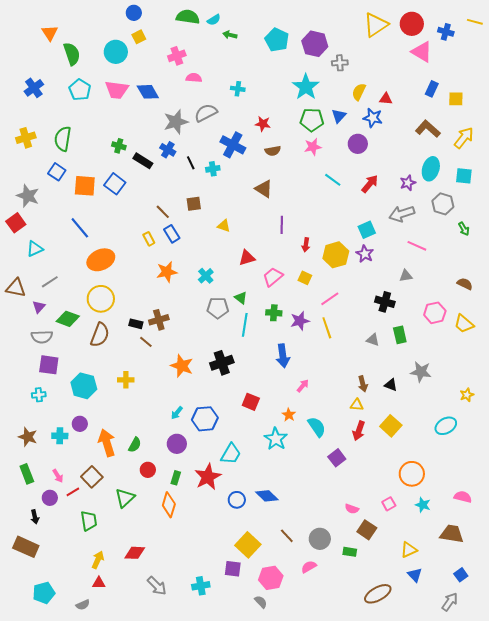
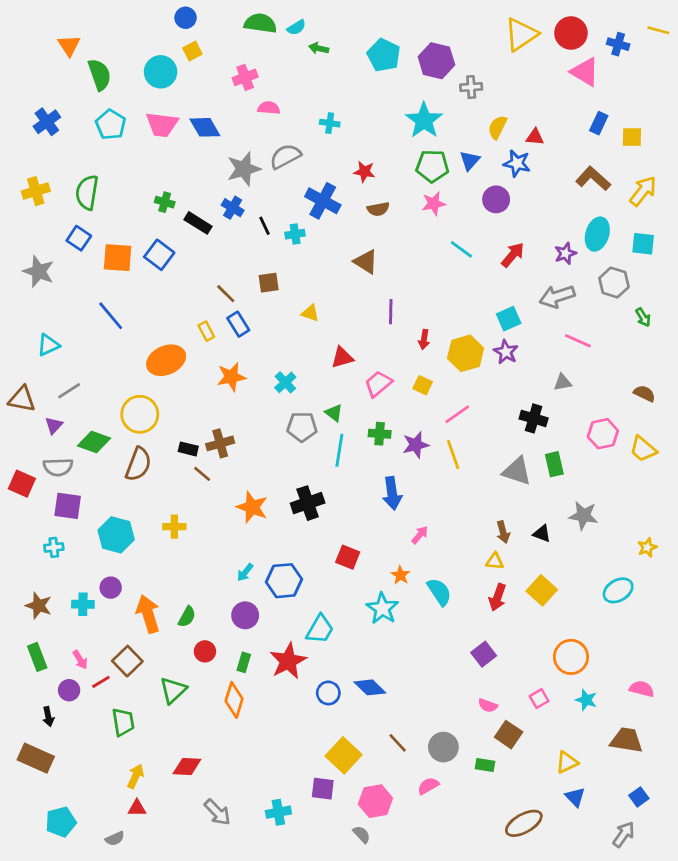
red square: (16, 223) -> (22, 484), moved, turned -30
orange ellipse: (101, 260) -> (166, 360), moved
gray triangle: (373, 340) -> (517, 471), size x1.6
purple square: (337, 458) -> (484, 654), moved

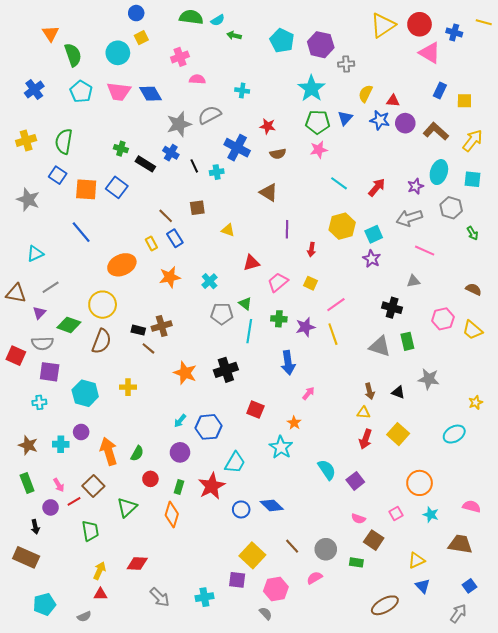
purple circle: (496, 199) -> (405, 123), moved
yellow hexagon: (466, 353) -> (342, 226), moved
cyan semicircle: (439, 592) -> (327, 470), moved

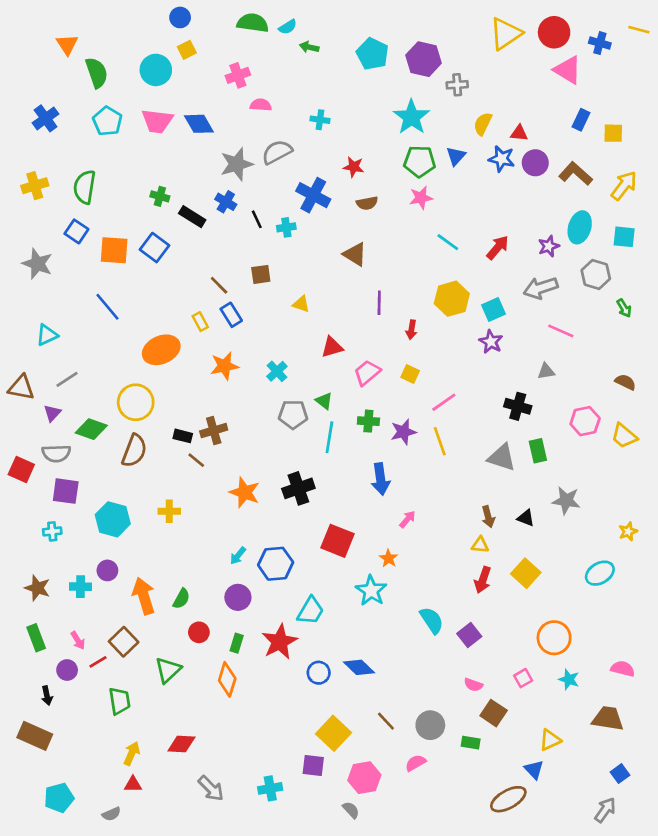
red square: (255, 410) -> (337, 541), size x1.4
blue triangle: (423, 586) -> (534, 770), moved

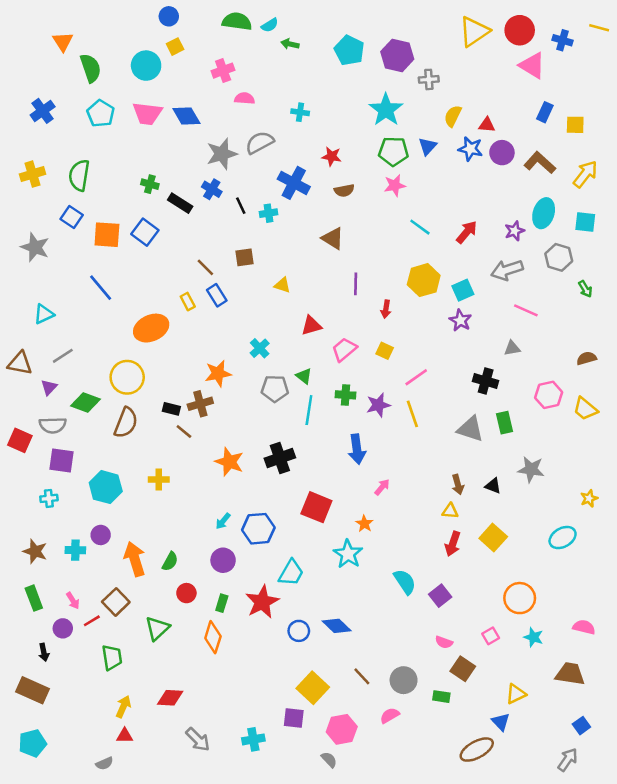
orange star: (224, 366) -> (218, 373), moved
brown semicircle: (625, 382) -> (587, 358), turned -42
cyan pentagon: (59, 798) -> (33, 743), moved

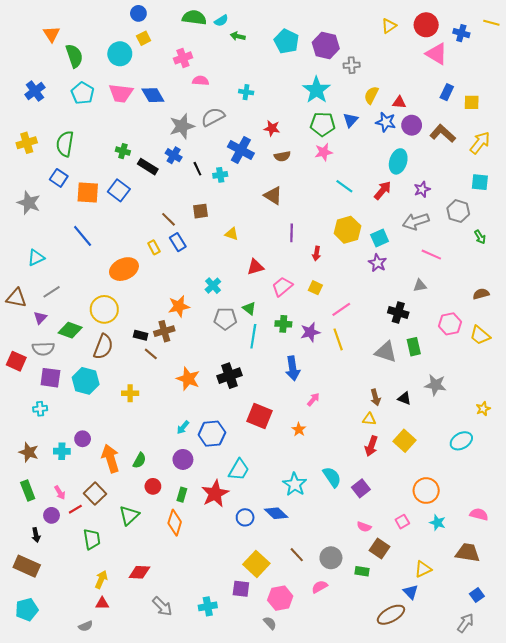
yellow triangle: (474, 31) -> (389, 26), size x0.6
cyan ellipse: (544, 213) -> (398, 161), moved
cyan hexagon: (106, 487) -> (86, 381), moved
cyan star: (348, 554) -> (295, 484), moved

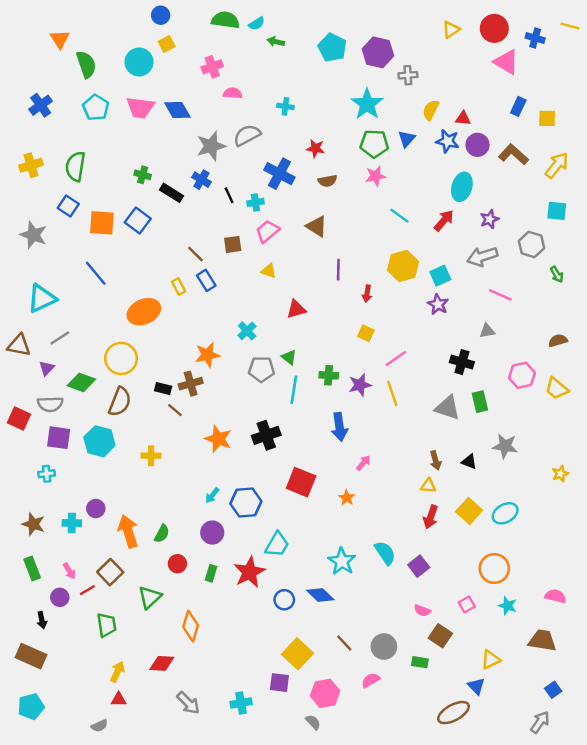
cyan triangle: (36, 258) -> (42, 298), size x1.5
pink trapezoid: (282, 287) -> (267, 231), moved
cyan ellipse: (461, 441) -> (505, 513), moved
orange diamond: (175, 523) -> (191, 626), moved

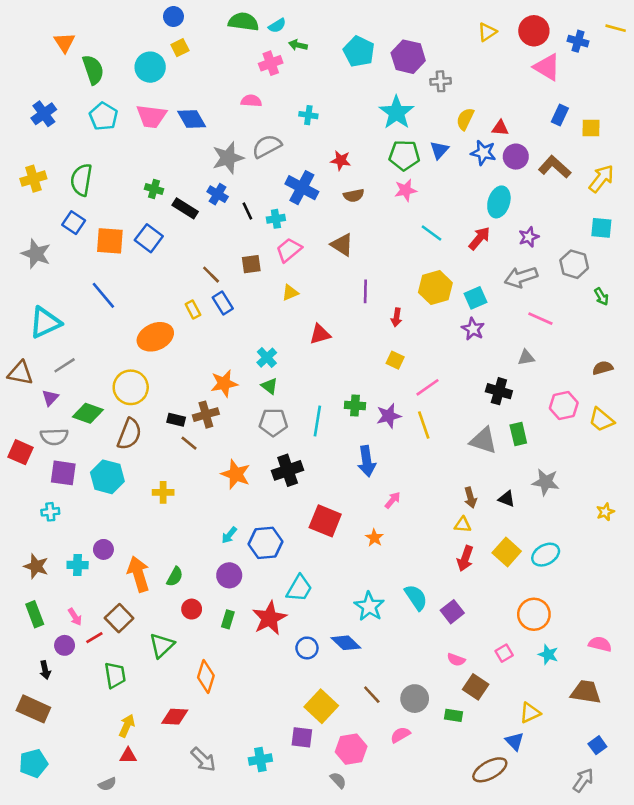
pink cross: (212, 67) -> (271, 63), moved
yellow triangle: (269, 271) -> (290, 293), turned -42
green triangle: (289, 357) -> (269, 386), moved
gray pentagon: (261, 369) -> (273, 422), moved

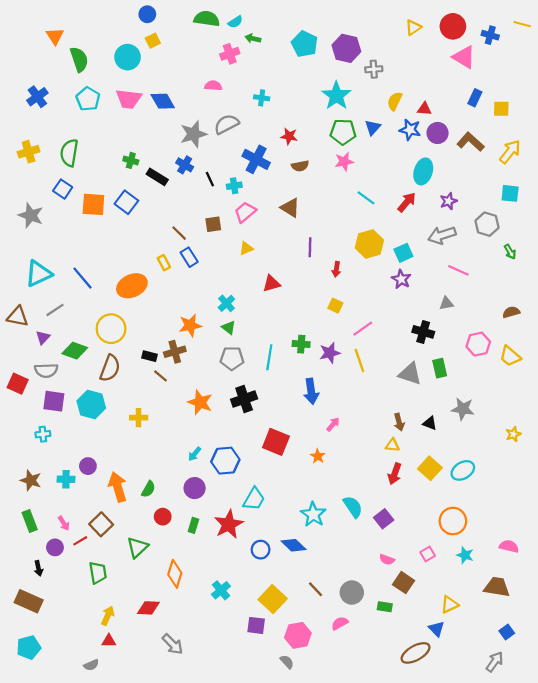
blue line: (103, 295) -> (82, 278), moved
cyan cross: (260, 759) -> (221, 590), moved, turned -30

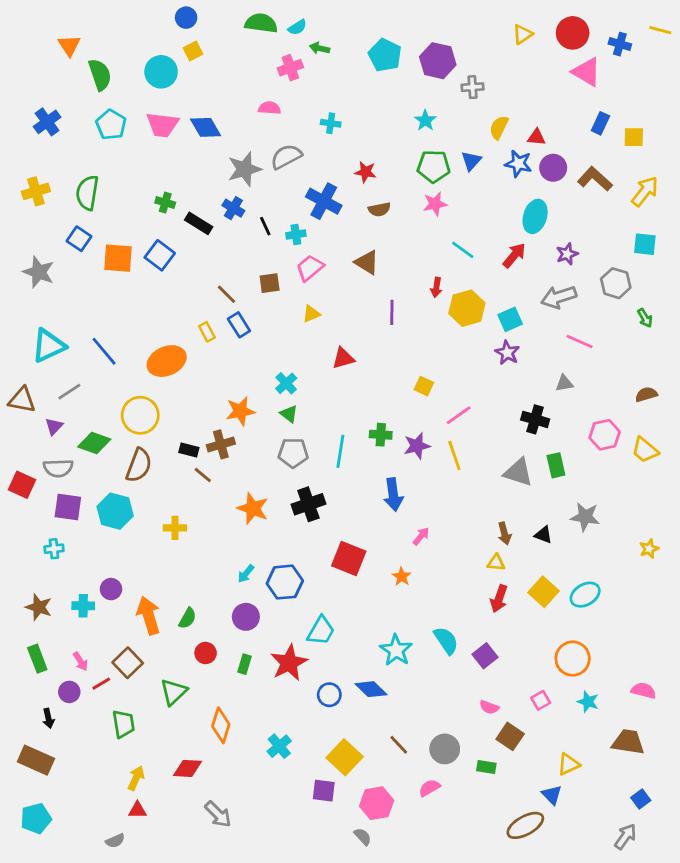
cyan star: (336, 96) -> (425, 120), size x0.6
red arrow: (336, 269) -> (436, 287), moved

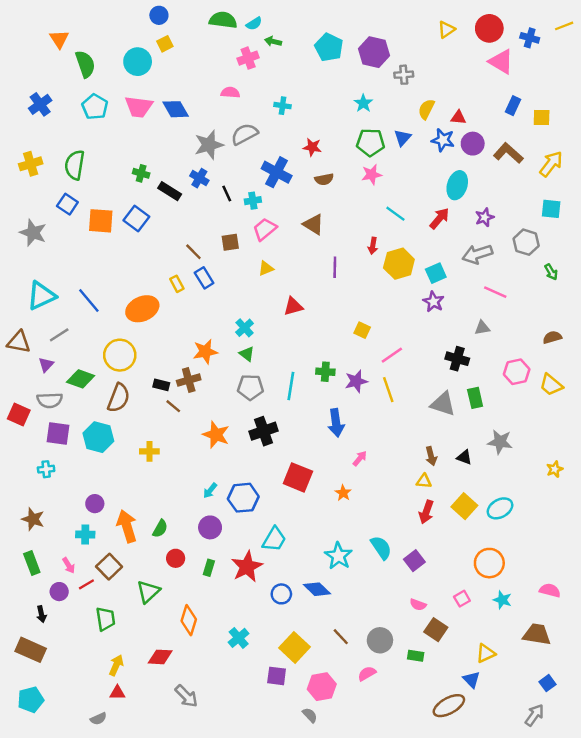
yellow line: (660, 30) -> (564, 26), turned -36
cyan cross: (83, 606) -> (85, 535), moved

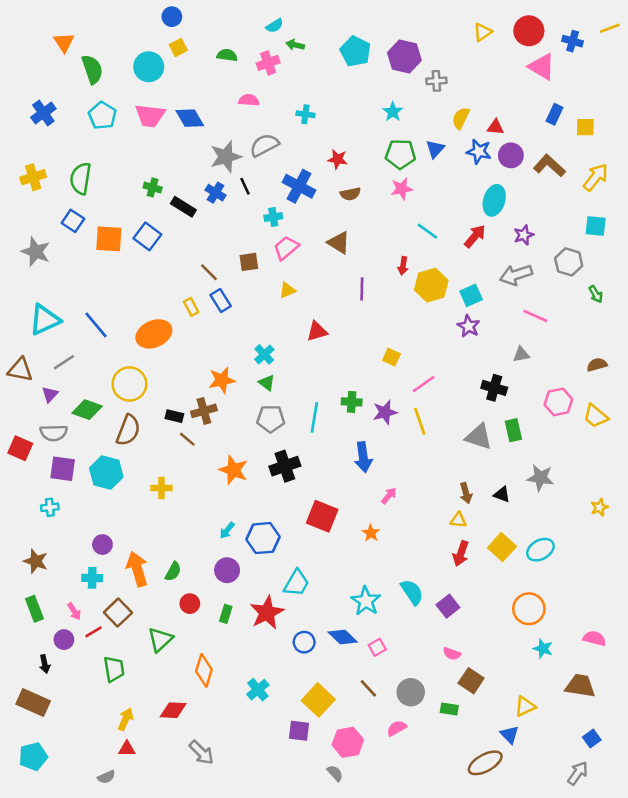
green semicircle: (223, 20) -> (227, 55), moved, size x0.7
black line: (227, 194) -> (245, 186), moved
pink square: (462, 599) -> (377, 647), moved

